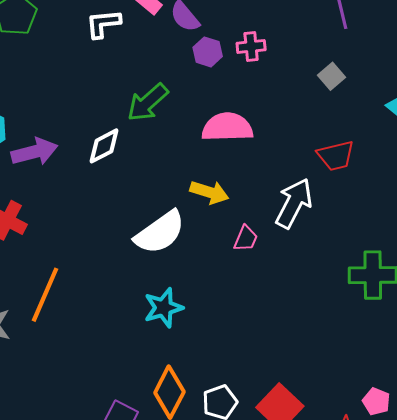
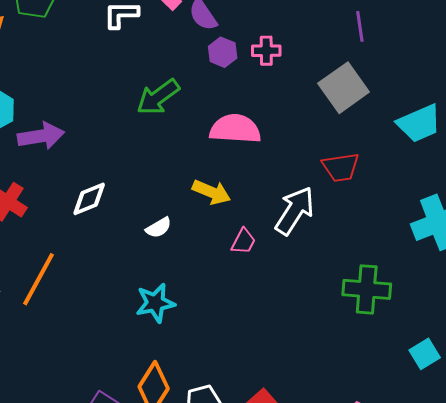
gray square: (331, 76) -> (344, 88), size x1.8
white diamond: (104, 146) -> (89, 199), moved
white semicircle: (160, 232) -> (159, 228), size x0.5

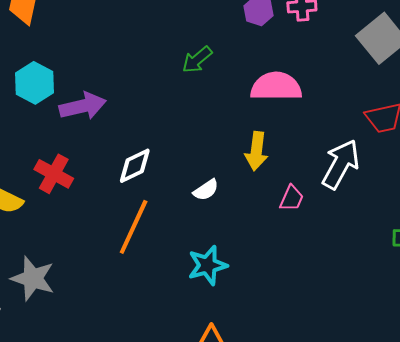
green arrow: (158, 97) -> (197, 60), size x0.7
yellow arrow: (212, 192) -> (256, 151), turned 78
orange line: (39, 279) -> (134, 227), moved

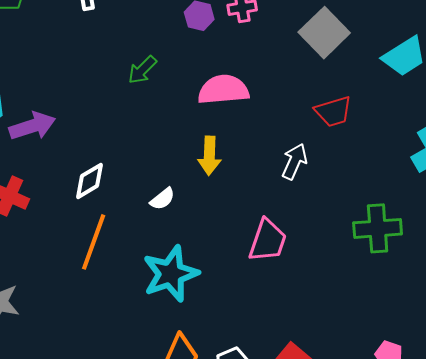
white arrow: (341, 164) -> (294, 162), size x0.7
pink trapezoid: (292, 198) -> (268, 241), moved, size x1.6
cyan star: (208, 265) -> (171, 274), size x1.4

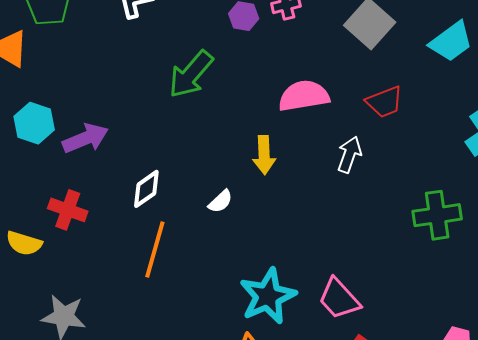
green arrow: (142, 70) -> (191, 74), size x1.6
pink semicircle: (223, 90) -> (304, 96), moved
pink trapezoid: (268, 241) -> (339, 299), moved, turned 123
cyan star: (171, 274) -> (268, 296), moved

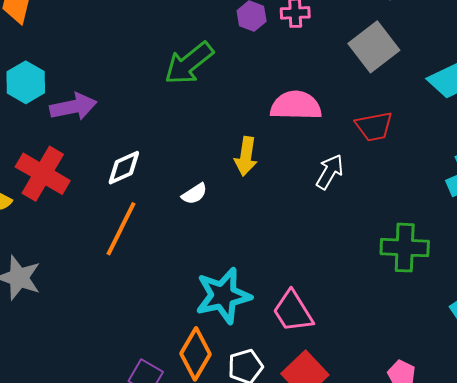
red cross: (68, 210) -> (43, 174), size x1.4

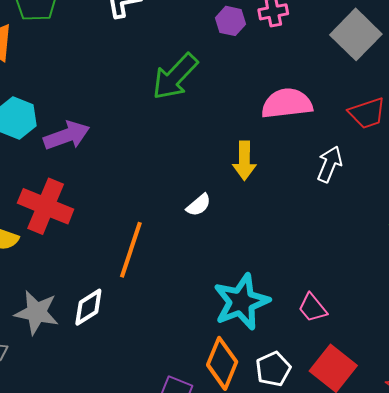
white diamond: (124, 168) -> (88, 307), moved
pink trapezoid: (293, 311) -> (313, 308), size x0.7

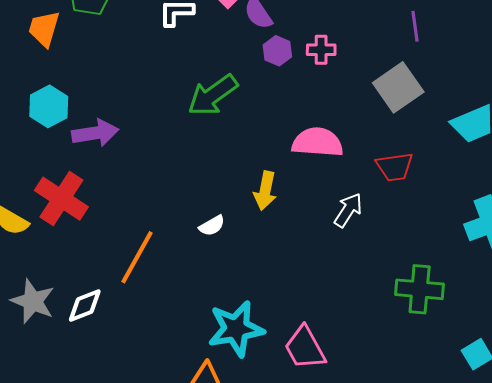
pink trapezoid: (313, 308) -> (305, 348), size x1.5

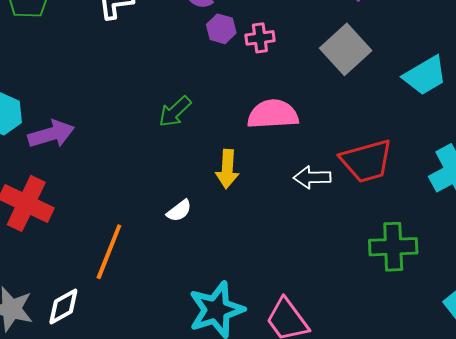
pink cross: (321, 50) -> (260, 38), moved
green arrow: (213, 95) -> (175, 112), moved, size x0.7
red trapezoid: (395, 167) -> (367, 161), moved, size x1.4
white arrow: (348, 210) -> (312, 177), turned -117

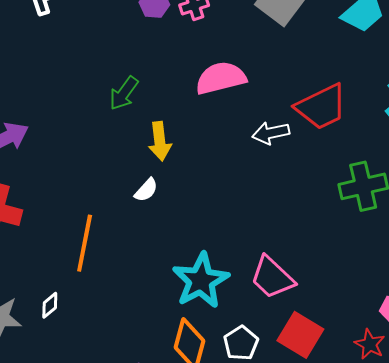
yellow arrow: (227, 169) -> (160, 141), moved
white diamond: (63, 306) -> (50, 305), size x0.7

